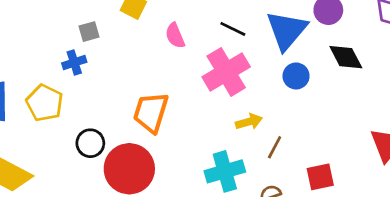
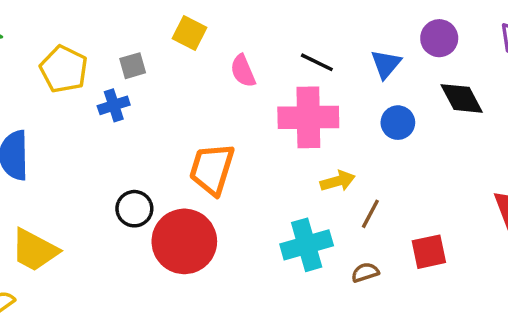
blue triangle: (287, 30) -> (386, 64), size x0.6
pink cross: (226, 72) -> (308, 117), turned 30
yellow pentagon: (45, 103) -> (64, 69), moved

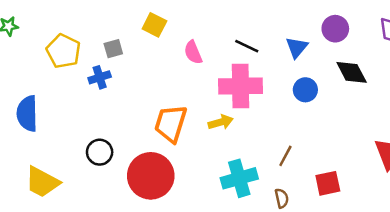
yellow arrow: (338, 181) -> (221, 122), moved
black circle: (134, 209) -> (100, 152), moved
brown semicircle: (365, 272) -> (282, 198), turned 96

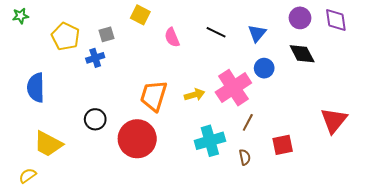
purple circle: (335, 29) -> (300, 18), moved
pink cross: (241, 86) -> (233, 88), moved, turned -32

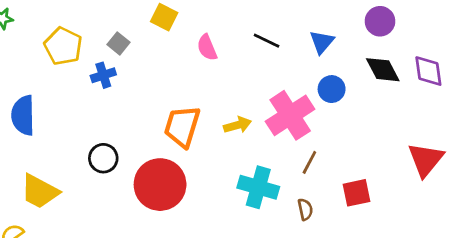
purple diamond: (336, 20) -> (428, 71), moved
gray square: (106, 34) -> (119, 43), turned -35
cyan cross: (210, 141) -> (258, 187), turned 32

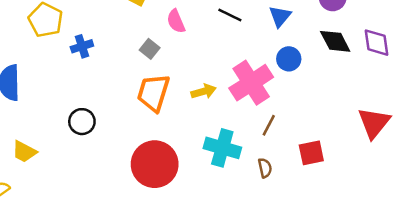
gray square: (119, 43) -> (150, 49), moved
red circle: (160, 185) -> (155, 164), moved
yellow trapezoid: (40, 191) -> (24, 152), size x0.7

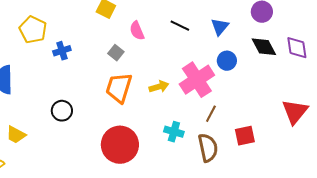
cyan cross: (222, 148) -> (174, 132), size x0.7
brown semicircle: (265, 168) -> (208, 148), size x1.8

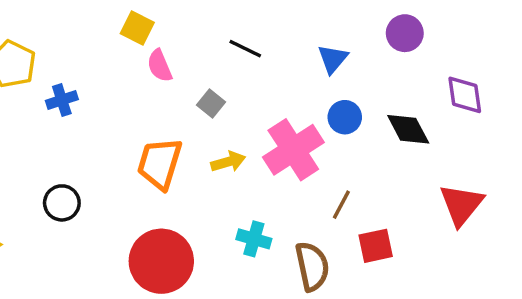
black line: (180, 26) -> (245, 49), moved
pink semicircle: (137, 31) -> (160, 66), moved
black diamond: (264, 47) -> (408, 129), moved
gray square: (116, 53) -> (211, 103), moved
brown line: (211, 114) -> (341, 205), moved

